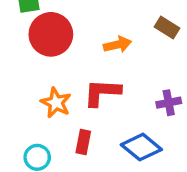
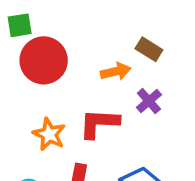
brown rectangle: (167, 27) -> (149, 49), moved
purple cross: (169, 103) -> (149, 101), moved, turned -30

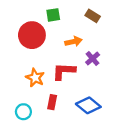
green square: (20, 25) -> (53, 15), moved
brown rectangle: (149, 49) -> (93, 16), moved

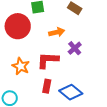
red rectangle: (52, 102) -> (47, 86), moved

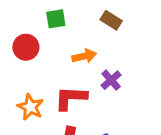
red circle: (18, 26) -> (26, 47), size x0.7

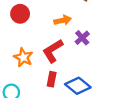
red L-shape: (71, 98) -> (53, 51), turned -35

